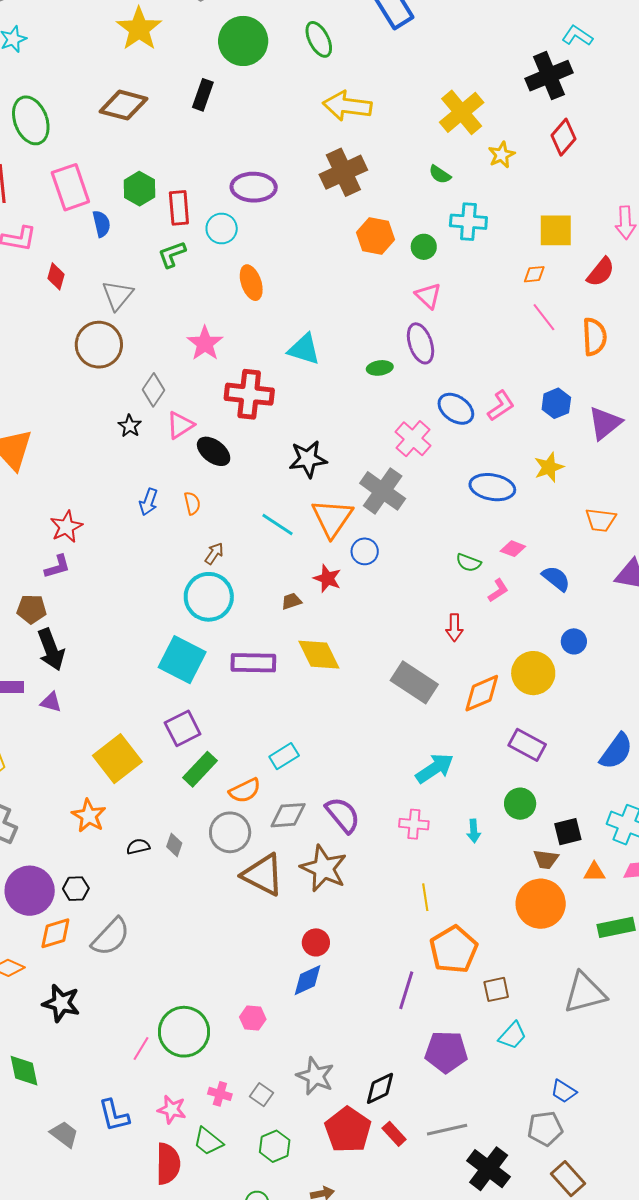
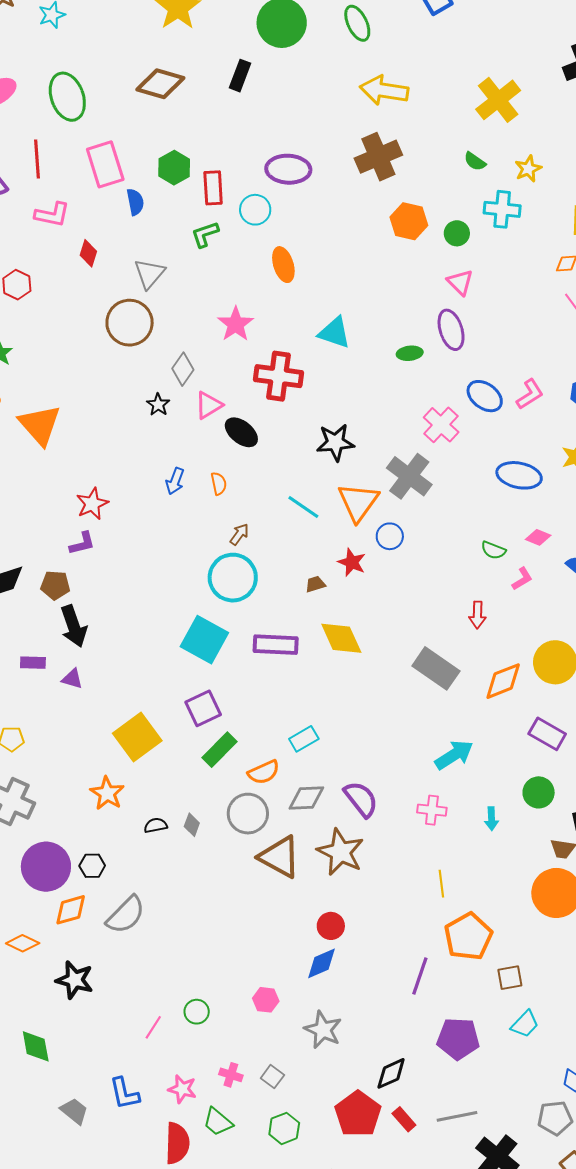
yellow star: (502, 155) -> (528, 169), moved
green circle: (184, 1032) -> (197, 1012), size x0.5
gray star: (315, 1076) -> (323, 1030), moved

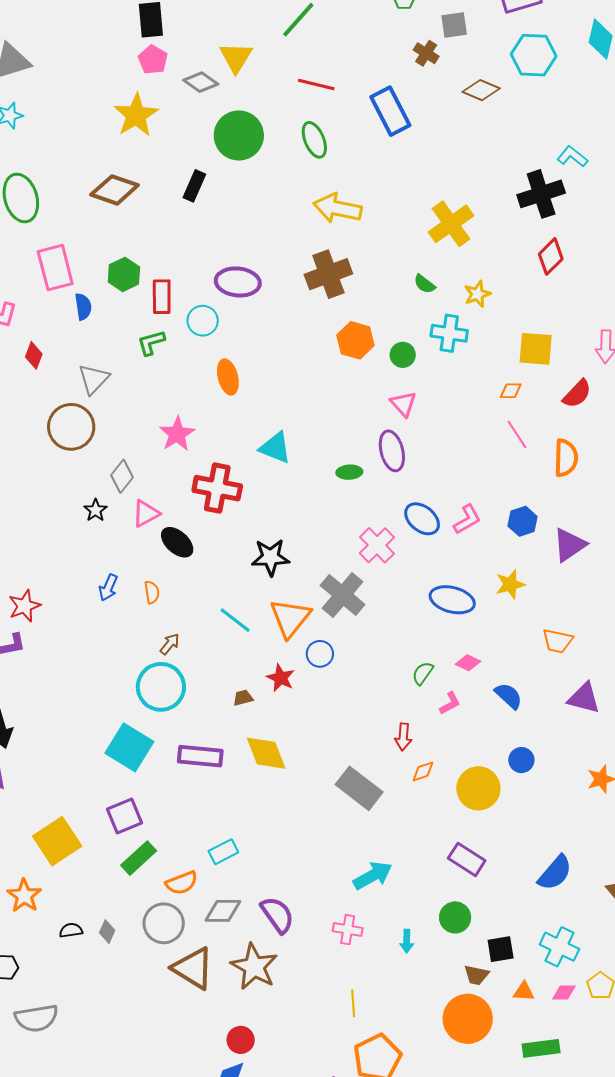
green semicircle: (493, 550) -> (423, 673), turned 100
orange diamond: (503, 681) -> (423, 771), moved, size x0.6
gray semicircle: (126, 915) -> (36, 1018), turned 33

